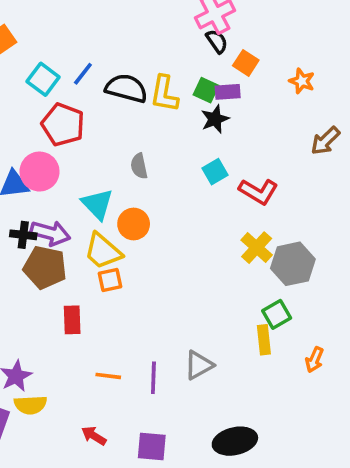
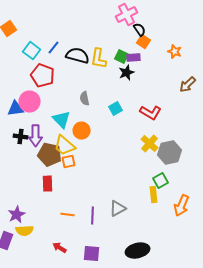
black semicircle: (217, 41) -> (140, 30), moved
cyan square: (215, 172) -> (116, 109), moved
purple arrow: (50, 233) -> (36, 136), turned 75
brown pentagon: (45, 267) -> (50, 155), moved
orange arrow: (315, 360) -> (182, 206), size x1.5

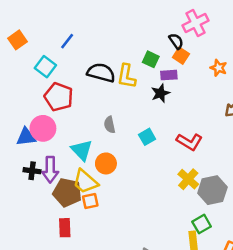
pink cross: (127, 15) -> (196, 23), moved
blue line: (54, 48) -> (67, 41), moved
green square: (122, 57) -> (151, 59), moved

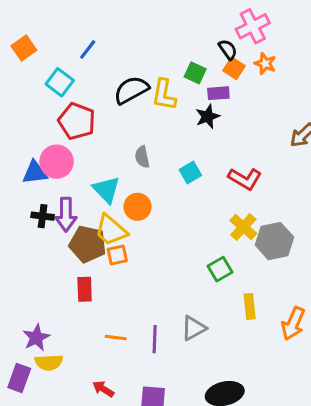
orange star: (219, 68) -> (265, 64), moved
black semicircle: (101, 73) -> (131, 90), turned -44
green square: (202, 224) -> (220, 269), moved

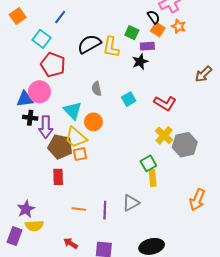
black cross: (43, 216) -> (30, 118), moved
yellow rectangle: (250, 306) -> (153, 178), moved

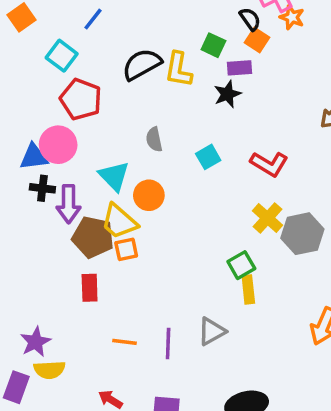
orange star: (179, 26) -> (292, 17), moved

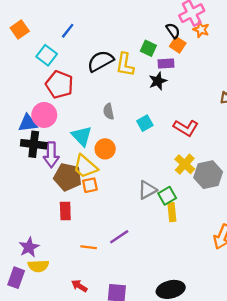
black cross: (42, 188) -> (34, 144), size x1.5
gray triangle: (212, 331) -> (147, 190), moved
purple line: (168, 344) -> (119, 237), moved, turned 54

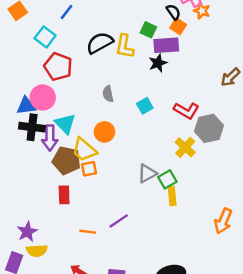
purple rectangle: (166, 63) -> (166, 45), size x1.5
cyan triangle: (82, 136) -> (65, 124), moved
gray hexagon: (208, 175) -> (209, 128), moved

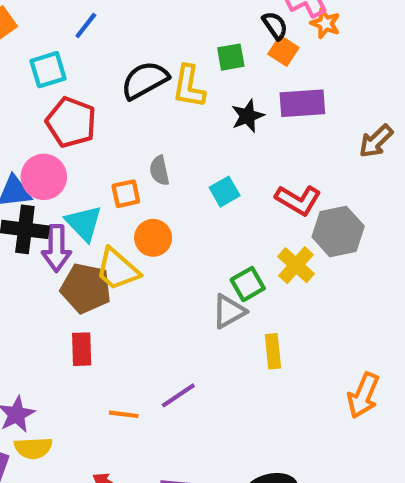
green square: (148, 30) -> (231, 57), turned -35
cyan square: (45, 37) -> (48, 70), turned 36
purple rectangle: (166, 45) -> (302, 103), moved
orange square: (89, 169) -> (126, 194), moved
green square: (167, 179) -> (248, 284), moved

